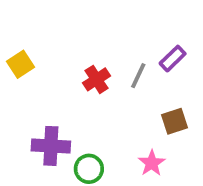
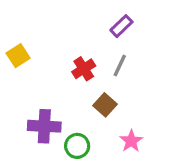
purple rectangle: (173, 59) -> (121, 26), moved
brown square: (174, 121) -> (105, 105), moved, turned -30

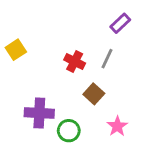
purple rectangle: (121, 26) -> (120, 23), moved
red cross: (84, 69) -> (75, 61), turned -30

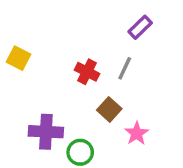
yellow square: (16, 50) -> (19, 58), turned -30
pink star: (117, 126) -> (137, 133), moved

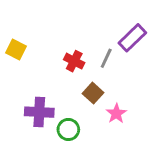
purple rectangle: (140, 27) -> (132, 38), moved, size x1.4

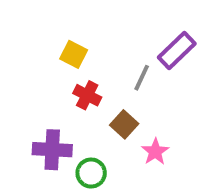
yellow square: (16, 49) -> (74, 54), moved
red cross: (74, 61) -> (87, 95), moved

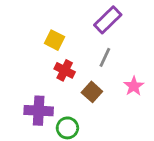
purple rectangle: (177, 51) -> (108, 20), moved
pink star: (155, 152) -> (134, 86), moved

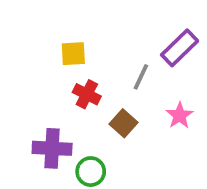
purple rectangle: (108, 20) -> (180, 48), moved
yellow square: (54, 40) -> (73, 54), turned -30

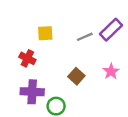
gray line: (141, 77) -> (85, 37), moved, turned 42
red cross: (87, 94) -> (27, 58), moved

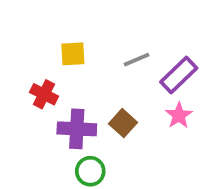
purple rectangle: (111, 30) -> (179, 75), moved
purple cross: (32, 92) -> (77, 129), moved

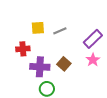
gray line: (136, 60) -> (60, 31), moved
red cross: (44, 94) -> (23, 49), turned -32

